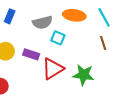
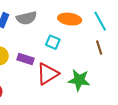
gray semicircle: (42, 22) -> (27, 18), moved

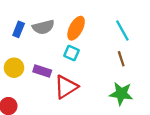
orange ellipse: (70, 19) -> (76, 28), moved, turned -70
green star: (79, 80) -> (121, 94), moved

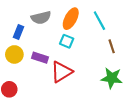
blue rectangle: (19, 29) -> (18, 32), moved
cyan line: (122, 30) -> (99, 21), moved

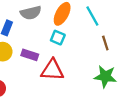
red triangle: (61, 72) -> (52, 70), turned 35

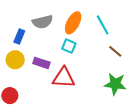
brown line: (105, 43) -> (115, 51), turned -32

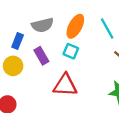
purple rectangle: (41, 63) -> (41, 56), moved, turned 42

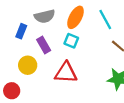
yellow circle: (13, 66) -> (28, 65), moved

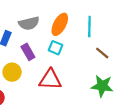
cyan line: (105, 19) -> (89, 26), turned 30

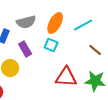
cyan line: (89, 26) -> (83, 25), turned 60
red triangle: (50, 80) -> (66, 77), moved

